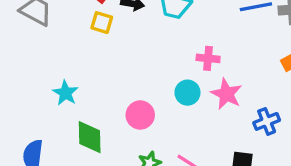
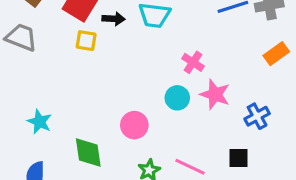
pink cross: (208, 58) -> (193, 62), turned 35
cyan star: (65, 93) -> (39, 122), moved

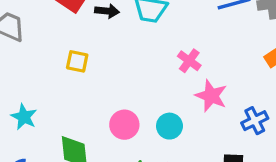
yellow square: (86, 41) -> (77, 61), moved
cyan circle: (177, 98) -> (169, 126), moved

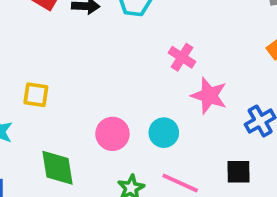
yellow square: (77, 61) -> (36, 95), moved

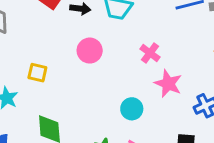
pink circle: (112, 134) -> (90, 51), moved

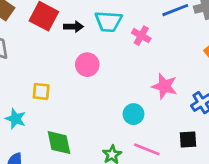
pink cross: (150, 53) -> (141, 36), moved

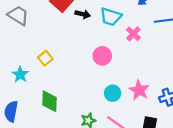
pink circle: (87, 65) -> (102, 56), moved
pink star: (164, 86) -> (139, 90), moved
yellow square: (41, 91) -> (45, 58), turned 32

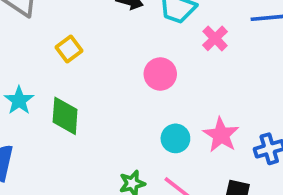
yellow square: (45, 58) -> (69, 49), moved
green diamond: (49, 101) -> (65, 116), moved

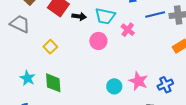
pink circle: (160, 74) -> (98, 41), moved

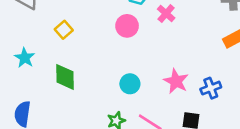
cyan star: (27, 78) -> (25, 58), moved
cyan circle: (114, 86) -> (130, 84), moved

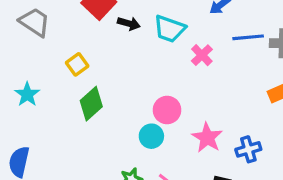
pink circle: (127, 26) -> (167, 110), moved
green diamond: (65, 77) -> (91, 104), moved, turned 44

